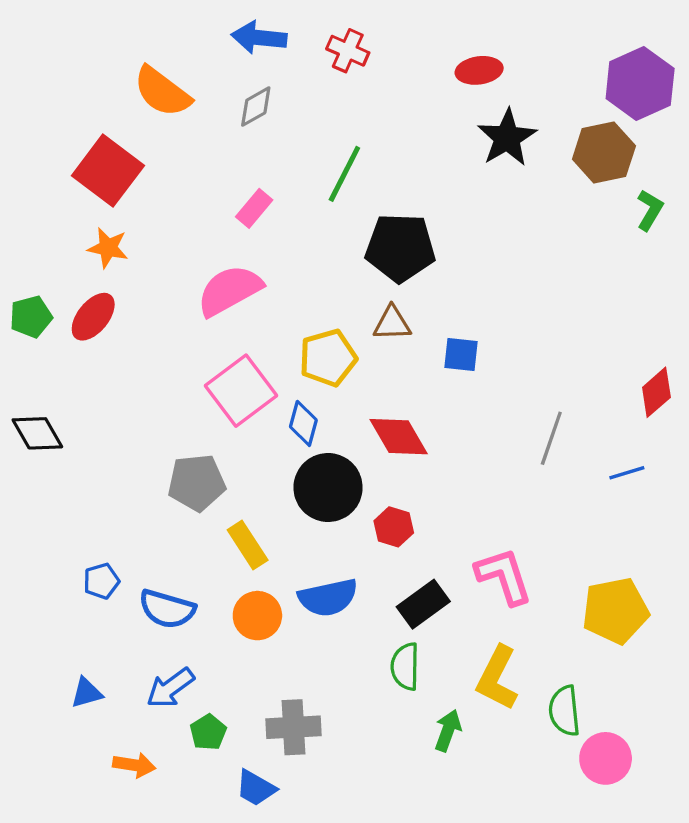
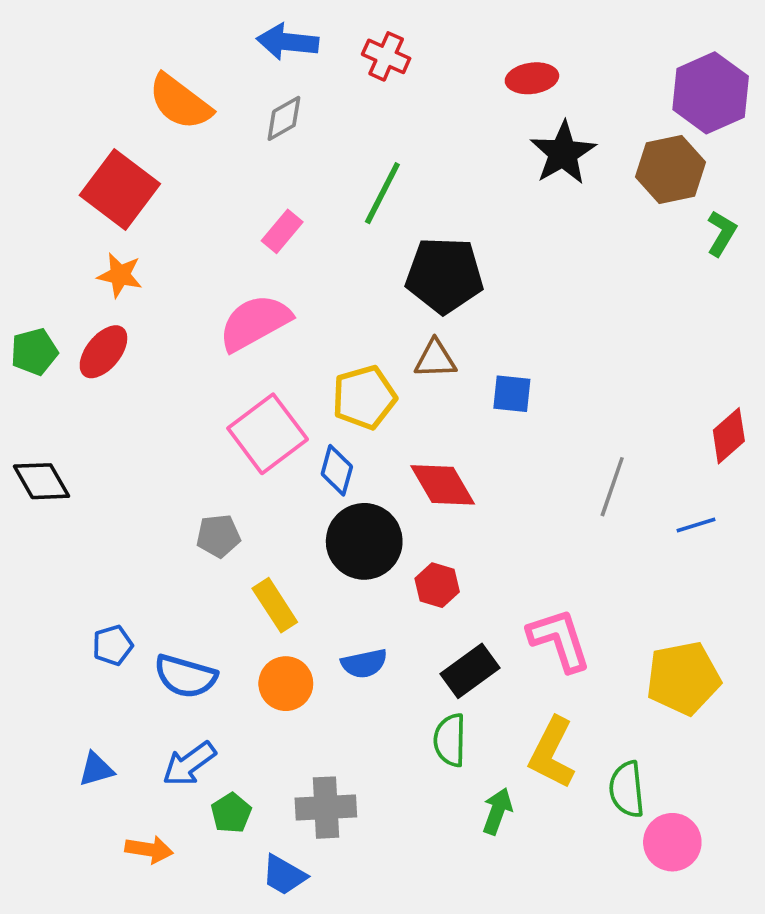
gray pentagon: (197, 483) -> (218, 536), size x0.7
blue semicircle: (328, 598) -> (364, 664), size x0.7

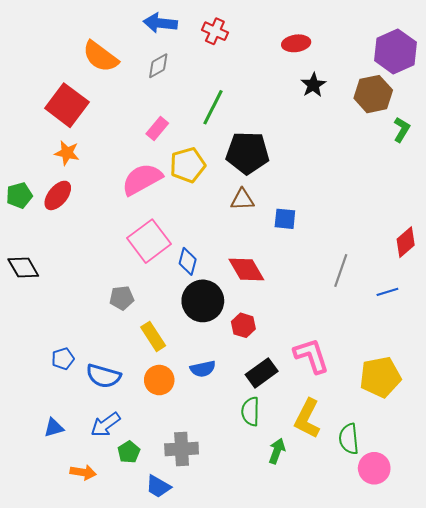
black star: (563, 153) -> (313, 85), size x0.7
yellow pentagon: (364, 397) -> (188, 165), moved

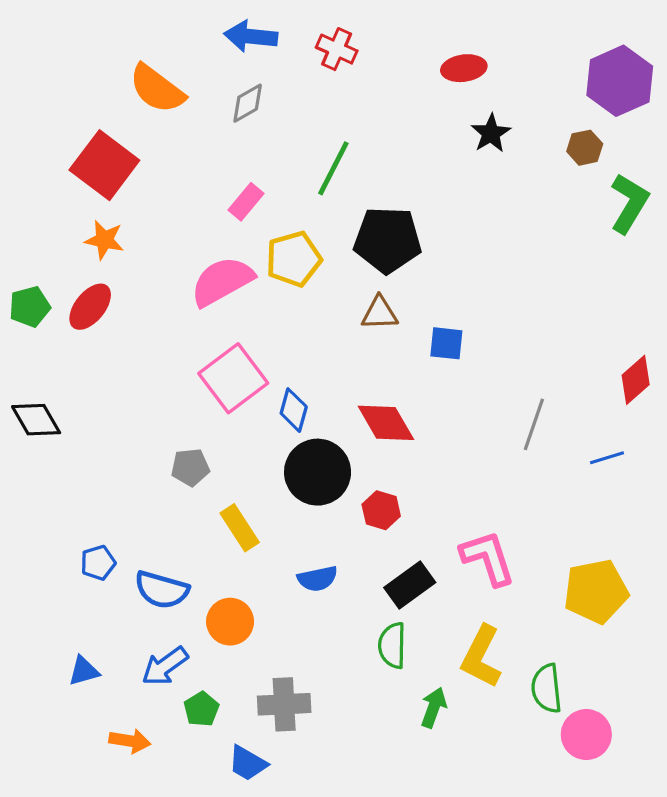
brown hexagon: (373, 94) -> (585, 148), size x0.6
green L-shape: (402, 130) -> (629, 203), size x1.5
orange circle: (159, 380) -> (230, 622), moved

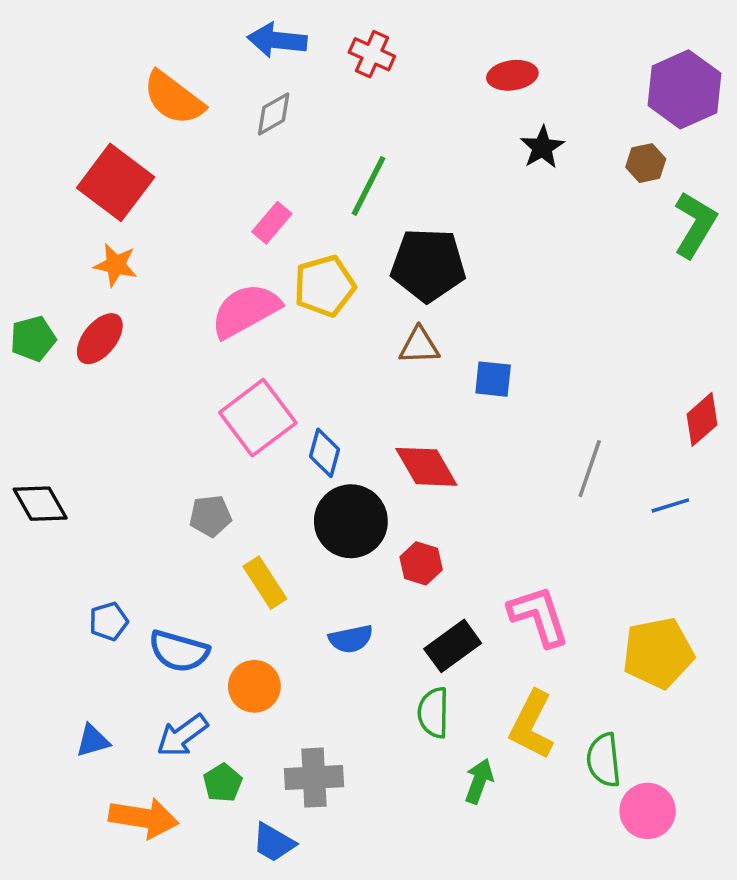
black diamond: (36, 420) -> (40, 504), moved
orange arrow: (130, 741) -> (144, 818), size x1.5

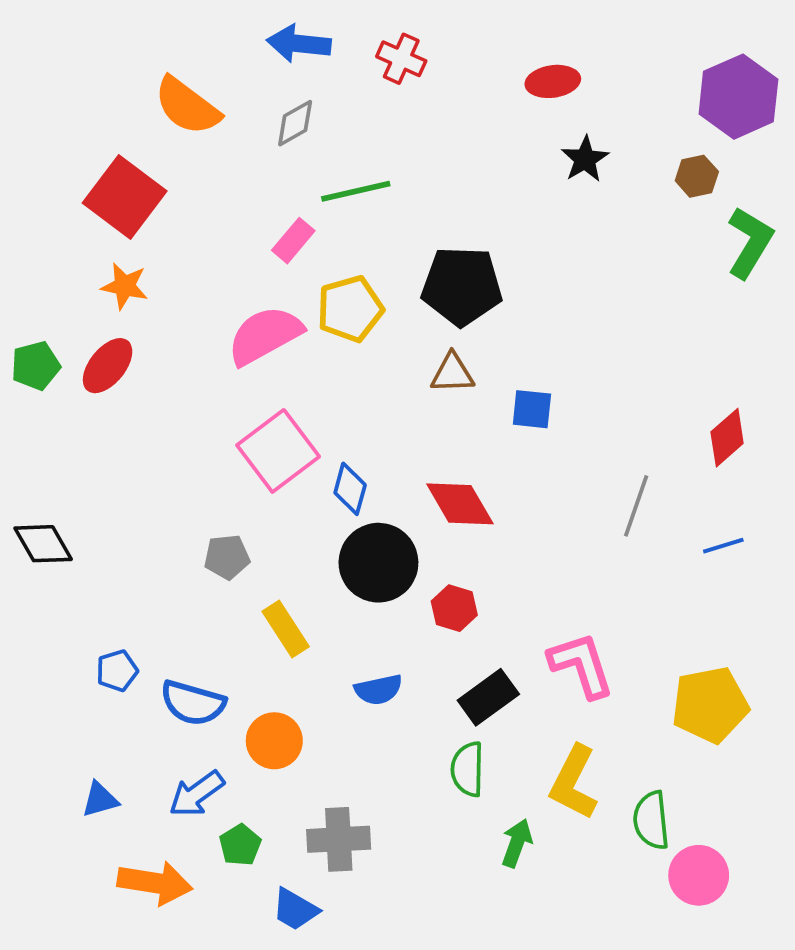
green line: (368, 186) -> (356, 191), moved, turned 50
red diamond: (702, 419) -> (727, 438), moved

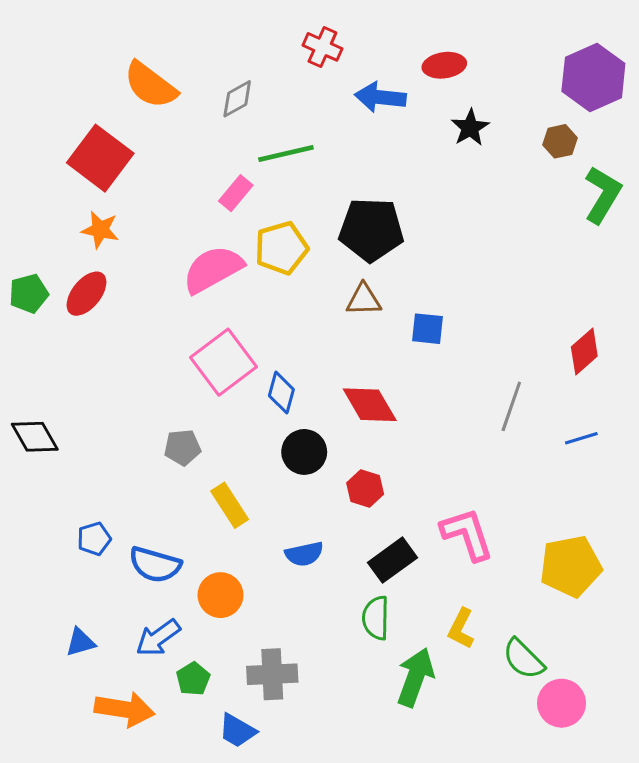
blue arrow: (299, 44) -> (380, 97), moved
black circle: (378, 563) -> (304, 452), size x0.7
yellow L-shape: (574, 782) -> (461, 629), size x0.7
green semicircle: (651, 820) -> (523, 659), turned -39
green arrow: (517, 843) -> (415, 677), size x1.5

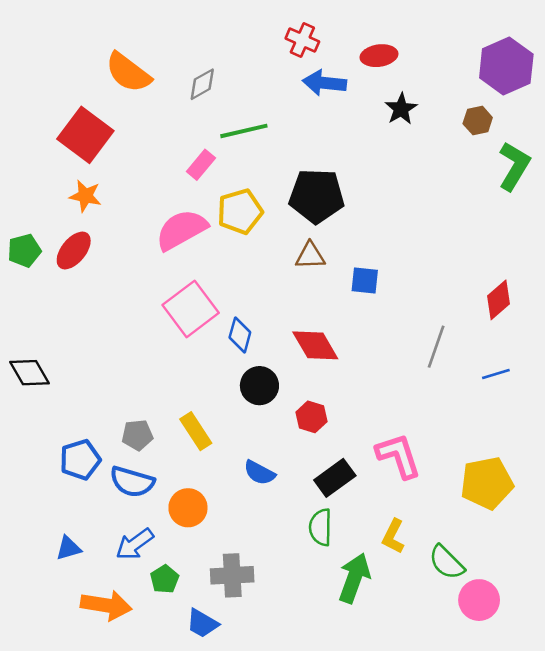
red cross: (322, 47) -> (302, 40), moved
gray pentagon: (182, 447) -> (137, 435), moved
blue pentagon: (94, 539) -> (80, 460), size x1.4
blue semicircle: (304, 554) -> (259, 473), turned 40

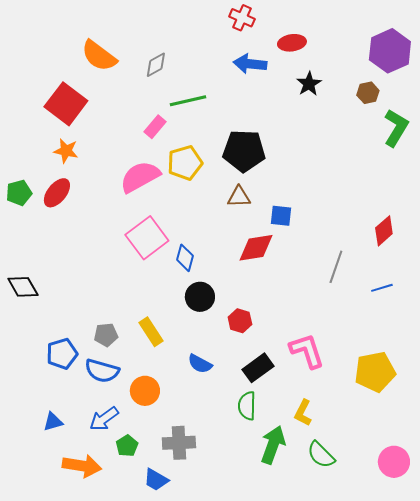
red cross: (302, 40) -> (242, 18), moved
red diamond: (315, 345) -> (256, 248), moved, turned -69
green semicircle: (447, 562) -> (321, 455), moved
pink circle: (479, 600) -> (394, 462), moved

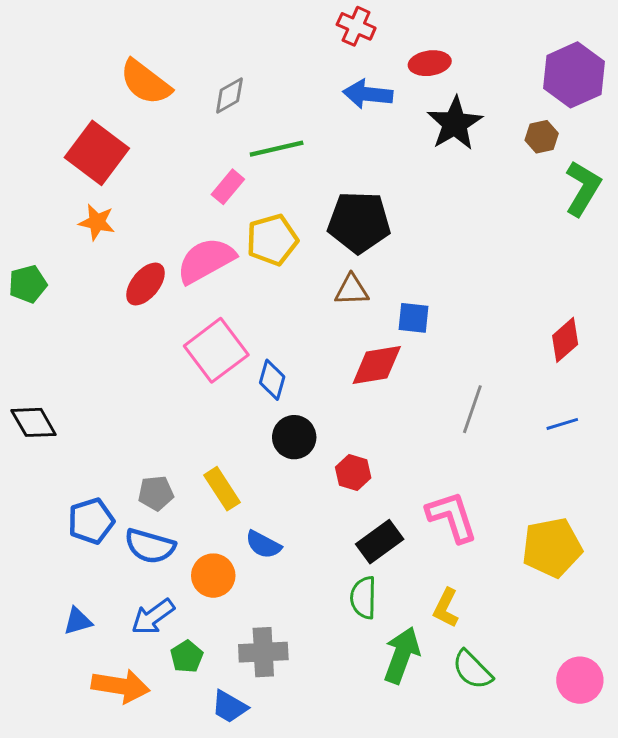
black star: (309, 84) -> (455, 124), size x1.5
red ellipse: (57, 193) -> (145, 284), moved
gray line: (336, 267) -> (472, 409), moved
blue semicircle: (200, 364) -> (263, 545), moved

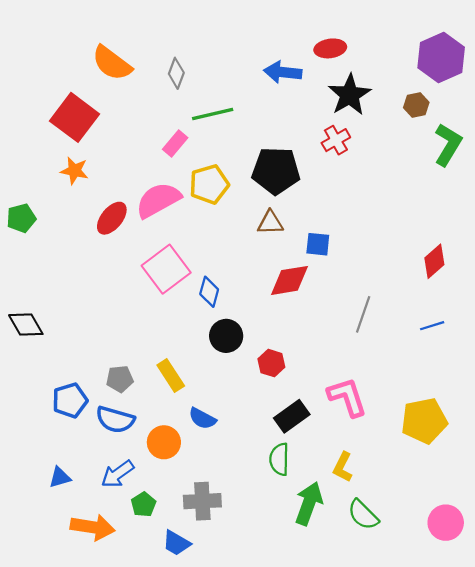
red cross: (356, 26) -> (336, 140), moved, turned 36
gray diamond: (229, 96) -> (176, 73), turned -40

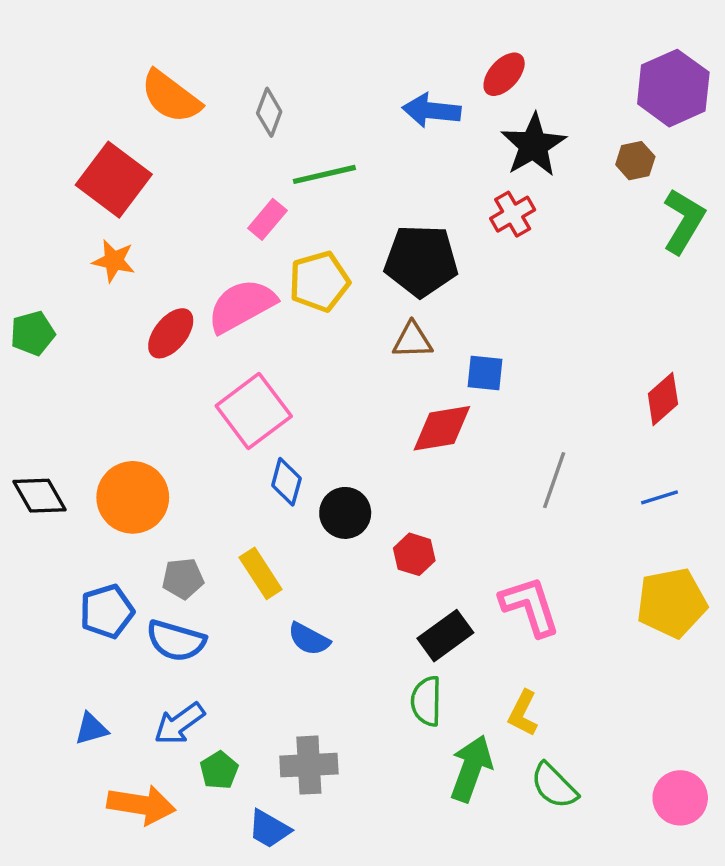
red ellipse: (330, 48) -> (504, 74), turned -40
blue diamond: (209, 292) -> (286, 482), moved
yellow pentagon: (424, 421) -> (672, 603), moved
orange circle: (164, 442) -> (133, 497), moved, size x1.4

